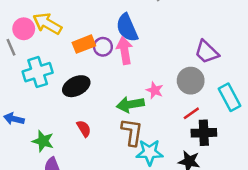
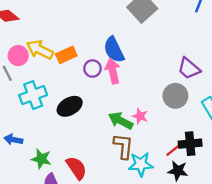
orange rectangle: (84, 44) -> (66, 55), moved
pink star: (155, 90) -> (140, 116), moved
green arrow: (130, 104) -> (121, 121), turned 40
red line: (191, 113) -> (173, 150), moved
red semicircle: (84, 129) -> (76, 168), moved, size x1.5

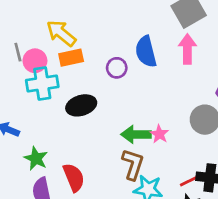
orange rectangle: (66, 55) -> (71, 58), moved
pink circle: (18, 56) -> (35, 61), moved
pink arrow: (113, 71) -> (187, 49), moved
green arrow: (121, 121) -> (136, 134), turned -40

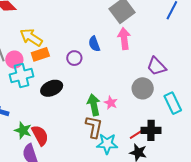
blue semicircle: (146, 52) -> (94, 44), size x0.7
green arrow: (136, 134) -> (94, 105), turned 85
red semicircle: (74, 177) -> (40, 135), moved

